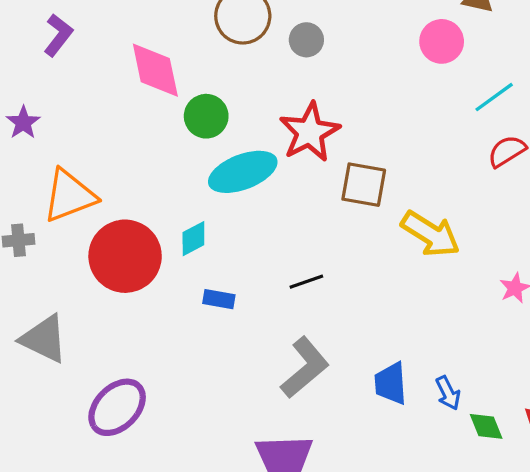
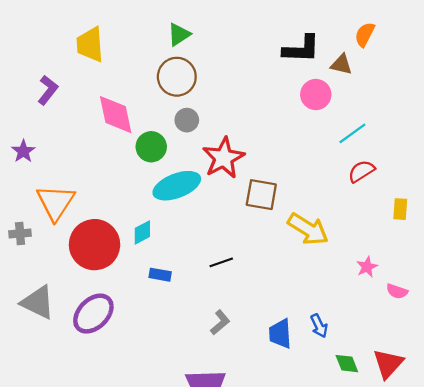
gray circle: (306, 40) -> (187, 120), moved
orange triangle: (69, 196) -> (56, 202), turned -36
gray L-shape: (305, 368) -> (220, 322), size x0.6
blue arrow: (448, 393) -> (319, 326), moved
purple ellipse: (117, 407) -> (93, 314), moved

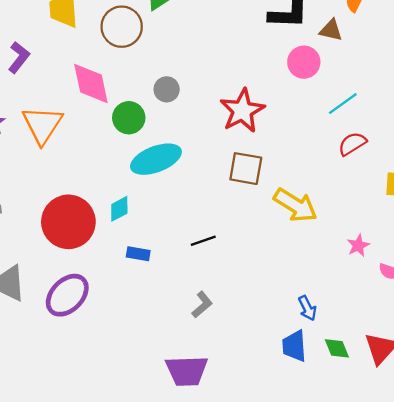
brown circle: (177, 77) -> (122, 27), moved
red star: (223, 158) -> (242, 111), moved
orange triangle: (56, 202) -> (42, 125), moved
blue trapezoid: (280, 334) -> (294, 346), moved

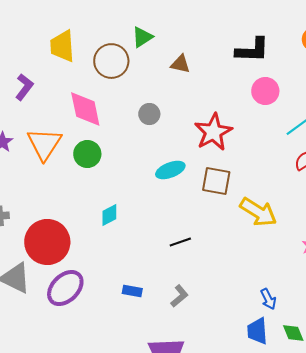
brown triangle: (331, 30) -> (180, 64), moved
green circle: (129, 118) -> (87, 154), moved
cyan ellipse: (156, 159) -> (170, 170), moved, size x0.7
red circle: (68, 222) -> (47, 242), moved
blue rectangle: (138, 254) -> (132, 291), moved

